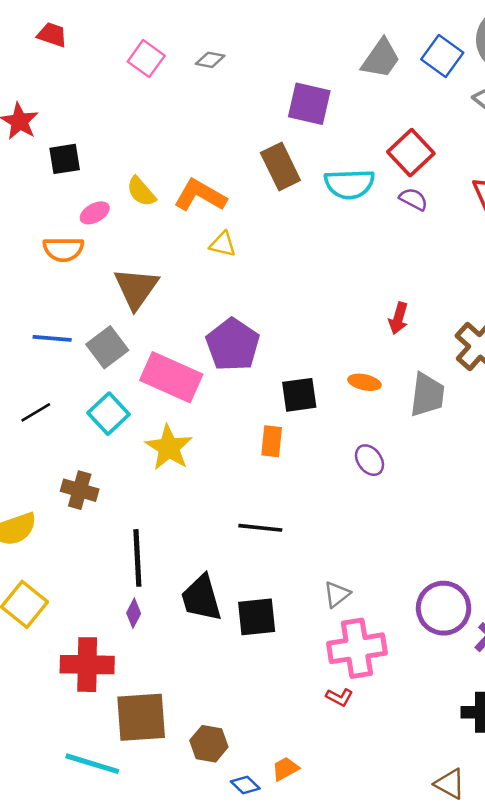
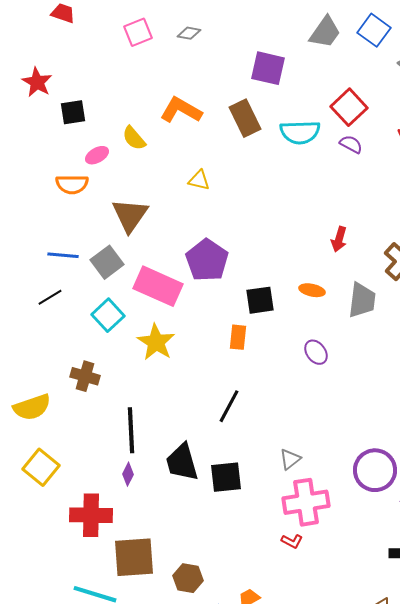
pink square: (146, 59) -> (138, 32), turned 32
orange L-shape: (200, 195) -> (181, 110), moved
black line: (36, 412) -> (50, 297), moved
black line: (260, 528) -> (229, 406), turned -68

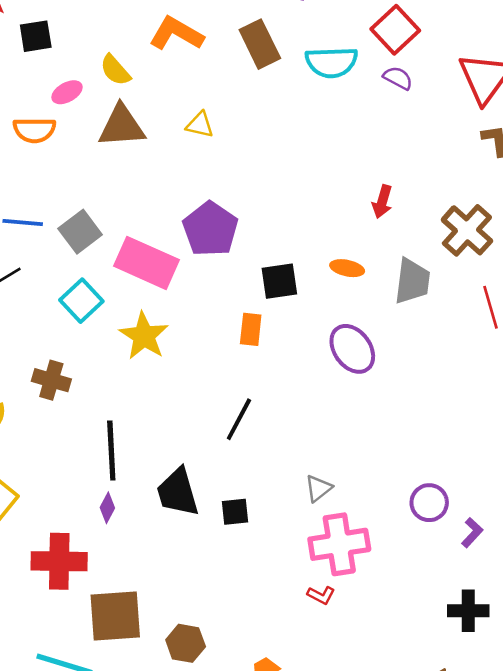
brown triangle: (130, 215) -> (122, 126), moved, turned 51
purple ellipse: (316, 352) -> (352, 349), size x1.5
purple circle: (375, 470) -> (429, 503), size x0.7
black square: (226, 477) -> (235, 512), size x0.7

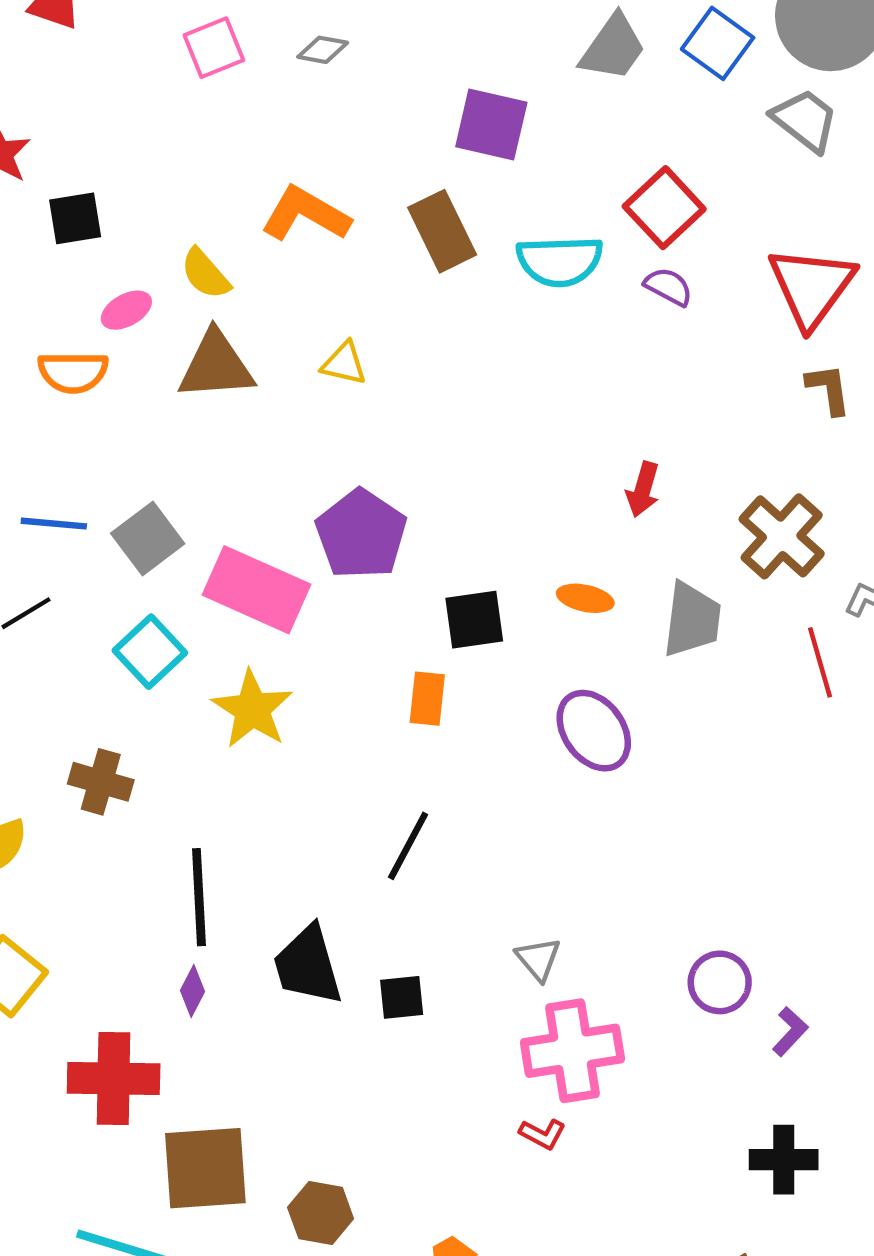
gray triangle: (318, 488) -> (538, 959), turned -32

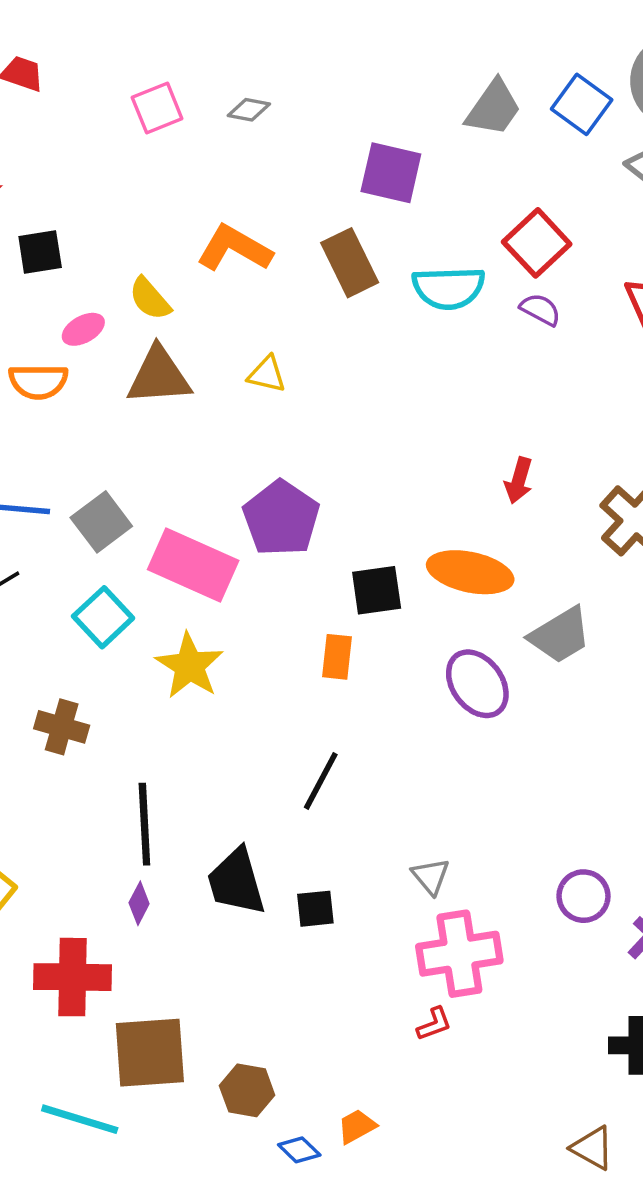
orange ellipse: (585, 598) -> (470, 572), size x1.8
gray trapezoid: (692, 620) -> (560, 635), moved, turned 52
red L-shape: (543, 1134) -> (434, 1024), turned -48

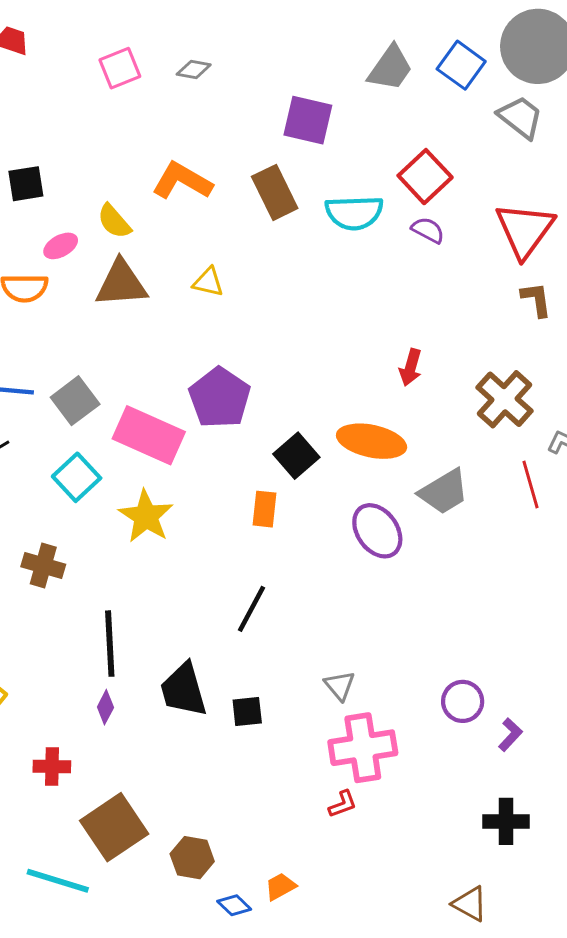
black square: (377, 590) -> (296, 456), turned -33
red cross: (72, 977) -> (52, 766), size x0.6
brown square: (150, 1053) -> (114, 827), turned -30

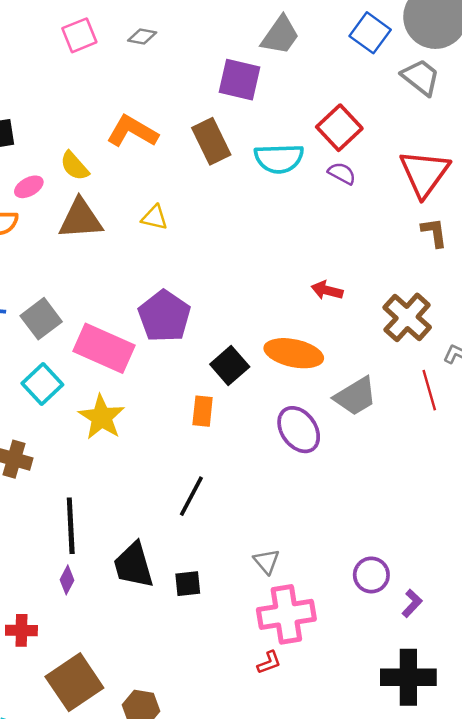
gray trapezoid: (390, 68) -> (280, 35), moved
red arrow: (411, 367) -> (327, 290), turned 88
black cross: (506, 821) -> (408, 677), size x1.4

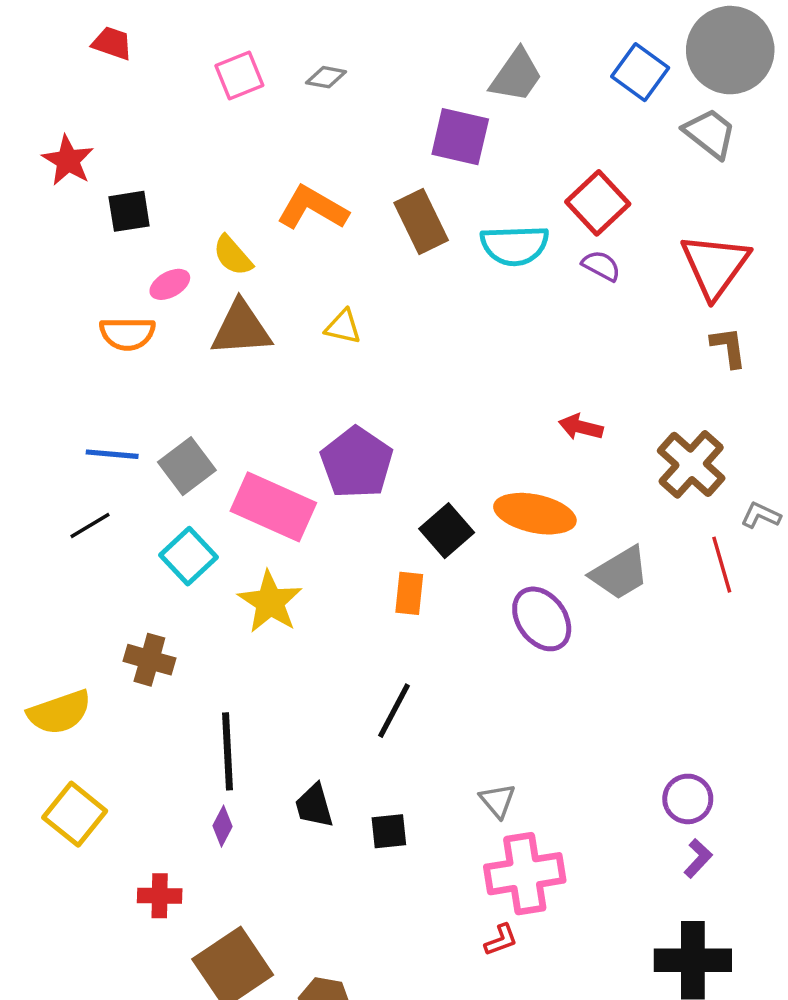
black trapezoid: (134, 565) -> (314, 806), size x0.7
purple circle: (371, 575) -> (688, 799), moved

